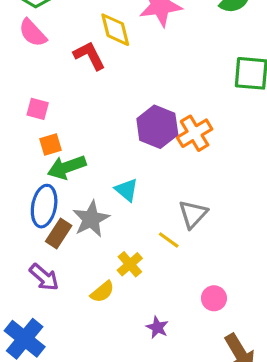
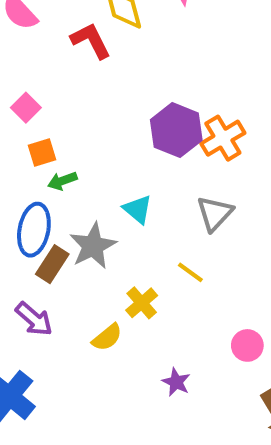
pink square: (38, 109) -> (26, 108), turned 30
green arrow: (67, 167) -> (62, 181), size x0.6
gray triangle: (193, 214) -> (215, 213), moved

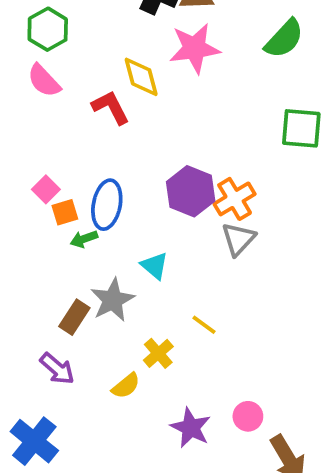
pink square: (26, 108) -> (46, 189), moved
gray triangle: (215, 213) -> (238, 239), moved
blue ellipse: (34, 230) -> (107, 205), moved
pink circle: (247, 345) -> (248, 416), moved
purple star: (176, 382) -> (191, 428), size x1.5

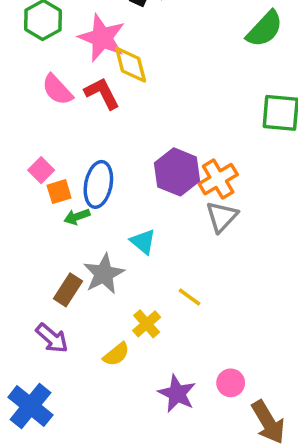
pink star: (195, 48) -> (102, 38), moved, turned 30
pink semicircle: (44, 81) -> (57, 90), moved

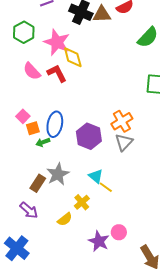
purple hexagon: (177, 172) -> (89, 136), moved
cyan triangle: (143, 242) -> (96, 176), moved
pink circle: (231, 383) -> (119, 232), moved

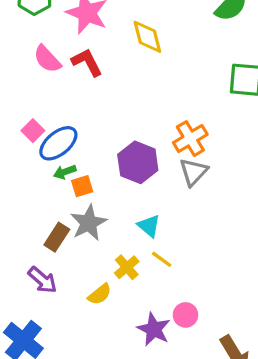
yellow diamond: (73, 57) -> (147, 37), moved
blue ellipse: (55, 124) -> (58, 143), moved, turned 40
orange square: (33, 128) -> (82, 186), moved
yellow line: (106, 187) -> (162, 259), moved

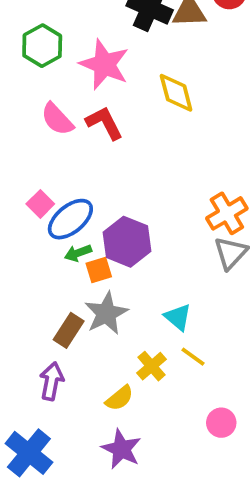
purple hexagon: (138, 162) -> (127, 242), moved
purple arrow: (42, 280) -> (52, 381), turned -120
purple star: (154, 329) -> (121, 449), moved

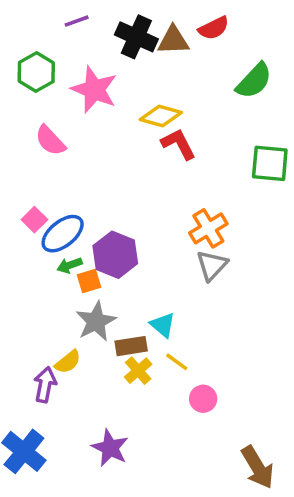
yellow diamond: (176, 93) -> (161, 116), turned -60
red L-shape: (104, 123) -> (179, 144), moved
brown rectangle: (69, 330) -> (131, 346), moved, turned 48
yellow semicircle: (119, 398) -> (68, 362), moved
pink circle: (221, 423) -> (203, 399), moved

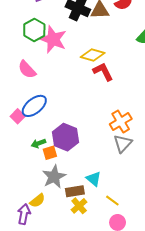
green hexagon: (36, 72) -> (34, 30), moved
blue ellipse: (63, 234) -> (34, 106), moved
yellow line: (177, 362) -> (112, 201), moved

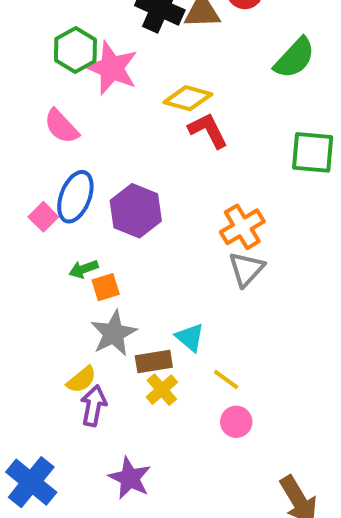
blue ellipse: (34, 106) -> (75, 197), turned -30
purple hexagon: (65, 137) -> (136, 211), moved
purple arrow: (24, 214) -> (94, 406), moved

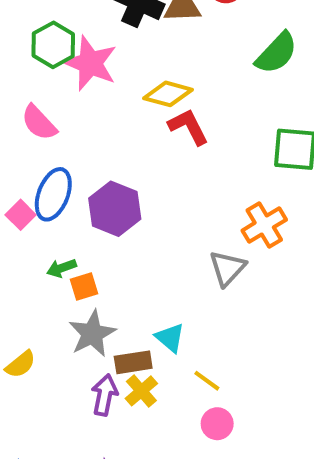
orange cross: (242, 227) -> (264, 225), moved
yellow semicircle: (81, 380) -> (21, 364), moved
purple arrow: (94, 406) -> (104, 395), moved

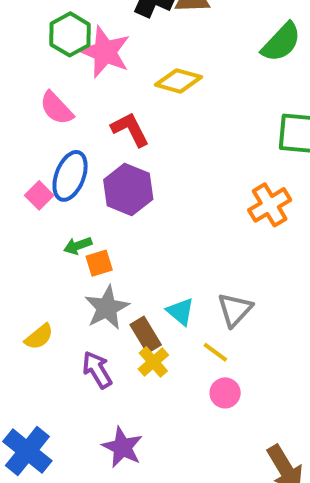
red L-shape: (188, 127) -> (130, 129), moved
gray triangle: (227, 268) -> (235, 310), moved
brown rectangle: (133, 362) -> (146, 335), turned 68
purple arrow: (104, 395) -> (97, 370), moved, turned -42

